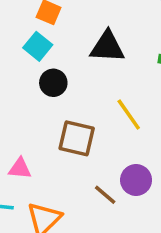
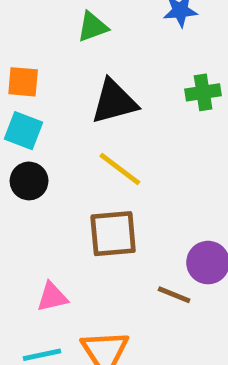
black circle: (53, 83) -> (29, 181), moved
yellow line: (129, 114) -> (120, 169), moved

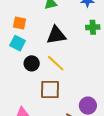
green cross: (203, 92) -> (93, 27), moved
black circle: (29, 181) -> (32, 63), moved

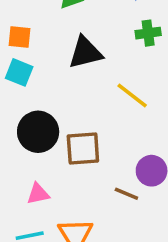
black circle: (32, 63) -> (38, 132), moved, size x1.5
yellow line: (56, 63) -> (132, 96), moved

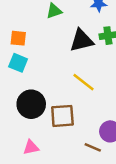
black triangle: (85, 53) -> (82, 40), moved
yellow line: (132, 96) -> (84, 82), moved

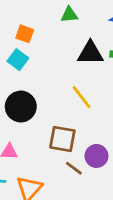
brown square: (62, 116) -> (62, 139), moved

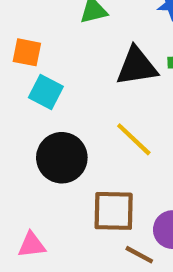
cyan square: (18, 60) -> (46, 92), moved
black circle: (21, 107) -> (62, 158), moved

